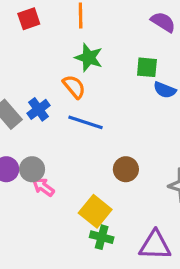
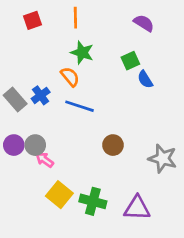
green square: (147, 67) -> (130, 61), turned -30
blue semicircle: (165, 90) -> (145, 79), turned 36
yellow square: (95, 211) -> (59, 195), moved
green cross: (102, 237) -> (93, 201), size x1.4

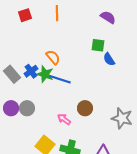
green star: (82, 53) -> (45, 74), moved
green square: (130, 61) -> (98, 45), turned 32
pink arrow: (45, 160) -> (64, 119), moved

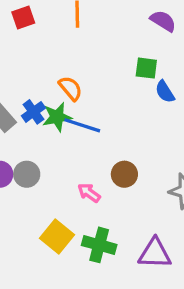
green star: (45, 74) -> (57, 117), turned -30

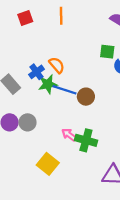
blue cross: (33, 112) -> (37, 72), moved
brown circle: (124, 174) -> (86, 97), moved
green cross: (99, 245) -> (86, 140), moved

